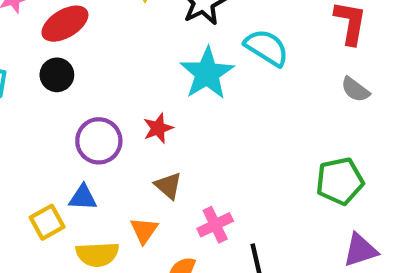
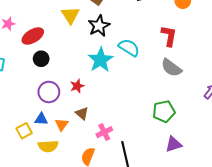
black circle: (57, 75) -> (41, 59), moved
gray semicircle: (355, 90) -> (171, 68), size x1.5
orange triangle: (144, 230) -> (62, 125), moved

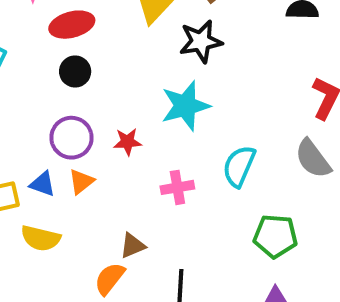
cyan semicircle: (129, 48) -> (239, 166), moved, turned -115
brown triangle: (82, 113) -> (133, 246), moved, turned 40
orange triangle: (62, 125) -> (81, 182), moved
pink cross: (104, 132) -> (177, 187), moved

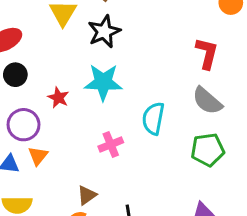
cyan star: (185, 106) -> (103, 82), turned 30
red star: (127, 142) -> (58, 98), moved, turned -30
green pentagon: (275, 236) -> (208, 150), moved

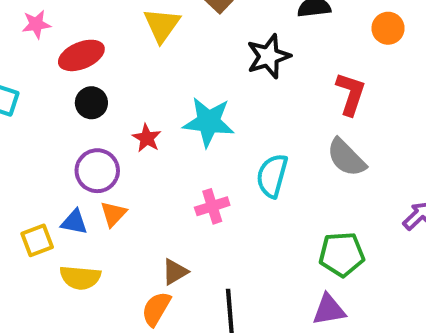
black star: (104, 32) -> (269, 56), moved
green pentagon: (208, 150) -> (342, 254), moved

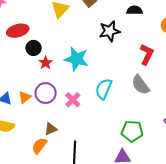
red ellipse: (81, 55) -> (18, 31), moved
black circle: (91, 103) -> (34, 48), moved
purple circle: (97, 171) -> (46, 93), moved
pink cross: (212, 206) -> (73, 100), turned -35

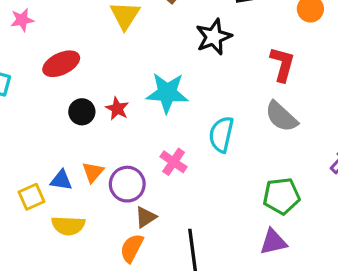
black circle: (34, 48) -> (82, 112), moved
purple circle: (46, 93) -> (127, 184), moved

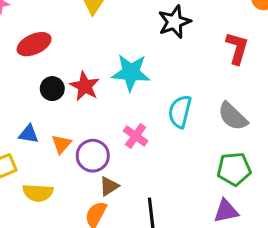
red star: (117, 109) -> (85, 86), size x1.4
gray semicircle: (281, 117) -> (233, 116), moved
blue triangle: (61, 180) -> (29, 134), moved

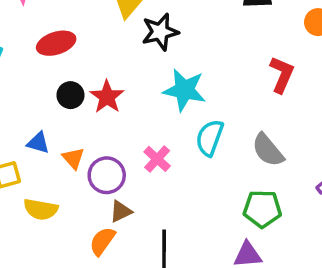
black star: (174, 22) -> (160, 32), moved
cyan star: (131, 73) -> (184, 90), moved
orange triangle: (61, 144) -> (73, 158), turned -30

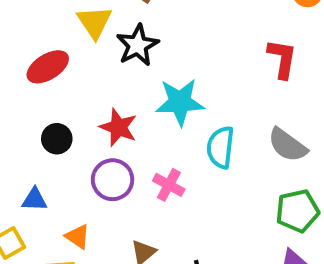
red ellipse: (56, 43) -> (48, 67), moved
red star: (107, 97) -> (118, 127), moved
orange triangle: (73, 158) -> (78, 237), moved
purple circle: (107, 175) -> (113, 180), moved

